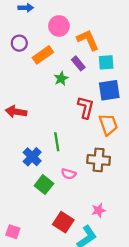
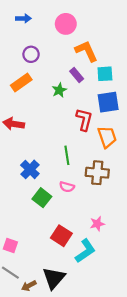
pink circle: (59, 26) -> (66, 24), moved
purple circle: (19, 43) -> (31, 54), moved
orange rectangle: (43, 55) -> (21, 83), moved
green line: (57, 142) -> (67, 155), moved

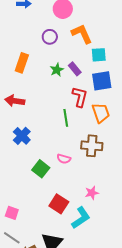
purple circle: (31, 54) -> (50, 37), moved
purple rectangle: (77, 75) -> (75, 69), moved
orange rectangle: (21, 83) -> (22, 63), turned -36
green line: (67, 155) -> (66, 118), moved
blue cross: (30, 169) -> (22, 136), moved

